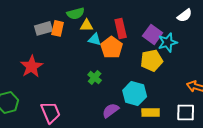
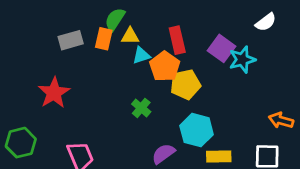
green semicircle: (76, 13) -> (115, 19), turned 138
orange rectangle: (58, 28) -> (104, 39), moved
cyan triangle: (95, 39) -> (141, 55), turned -32
yellow pentagon: (152, 60) -> (185, 84), moved

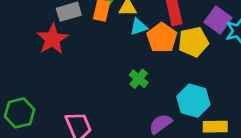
yellow pentagon: (185, 84) -> (193, 42), moved
red star: (54, 93) -> (52, 39), moved

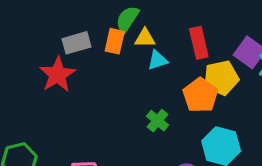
orange pentagon: (162, 38) -> (200, 95), moved

